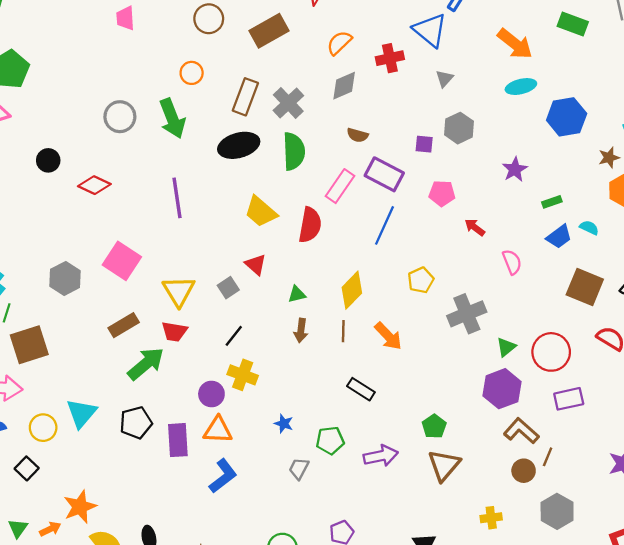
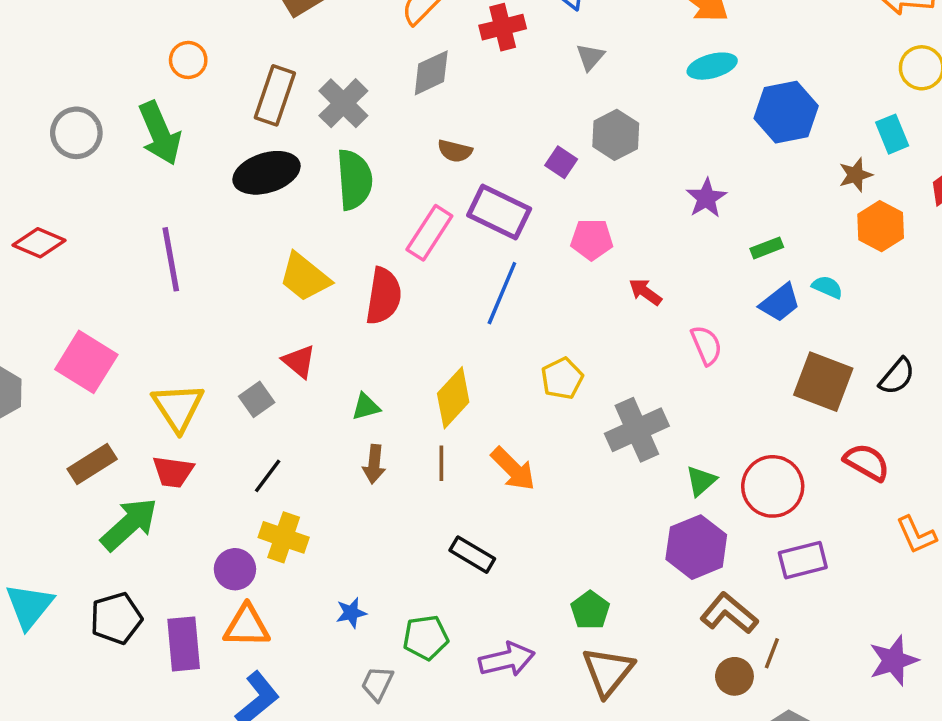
purple square: (424, 144) -> (561, 162), turned 30
blue star: (284, 424) -> (351, 613), turned -30

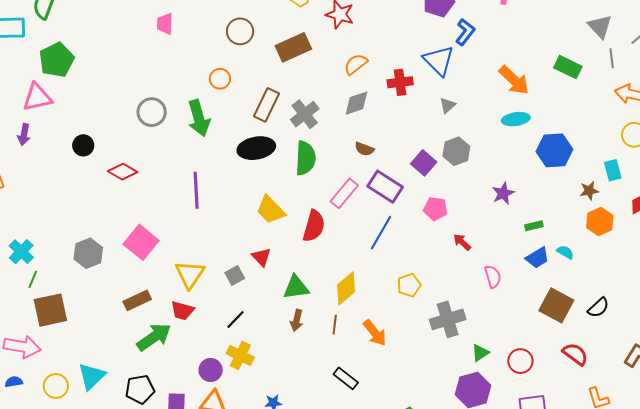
purple square: (561, 162) -> (424, 163), size x1.4
green triangle: (366, 407) -> (296, 287), size x1.6
red circle: (773, 486) -> (520, 361), size x0.7

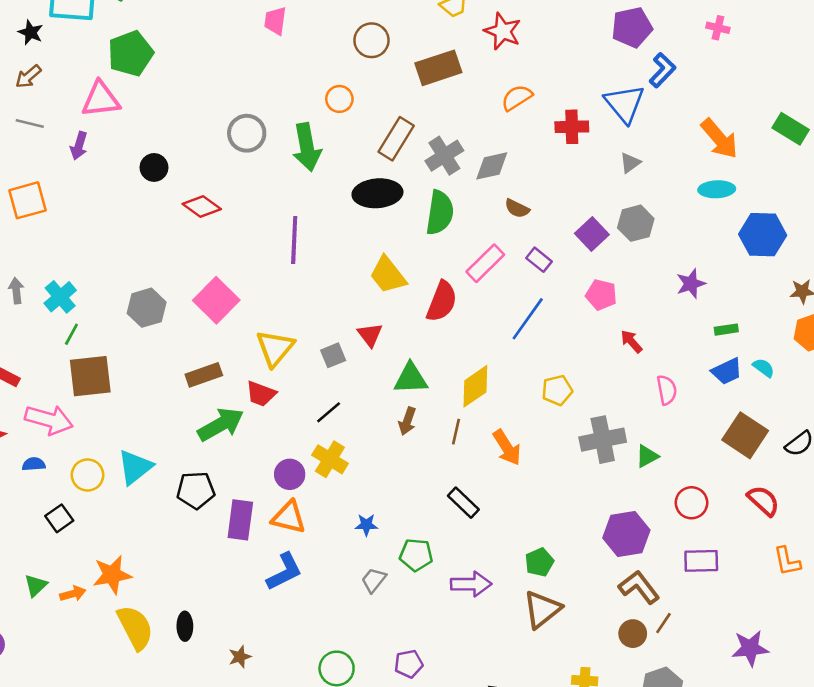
gray diamond: (356, 103) -> (492, 166), moved
purple rectangle: (385, 187) -> (539, 260), size x0.6
green triangle: (480, 353) -> (647, 456), moved

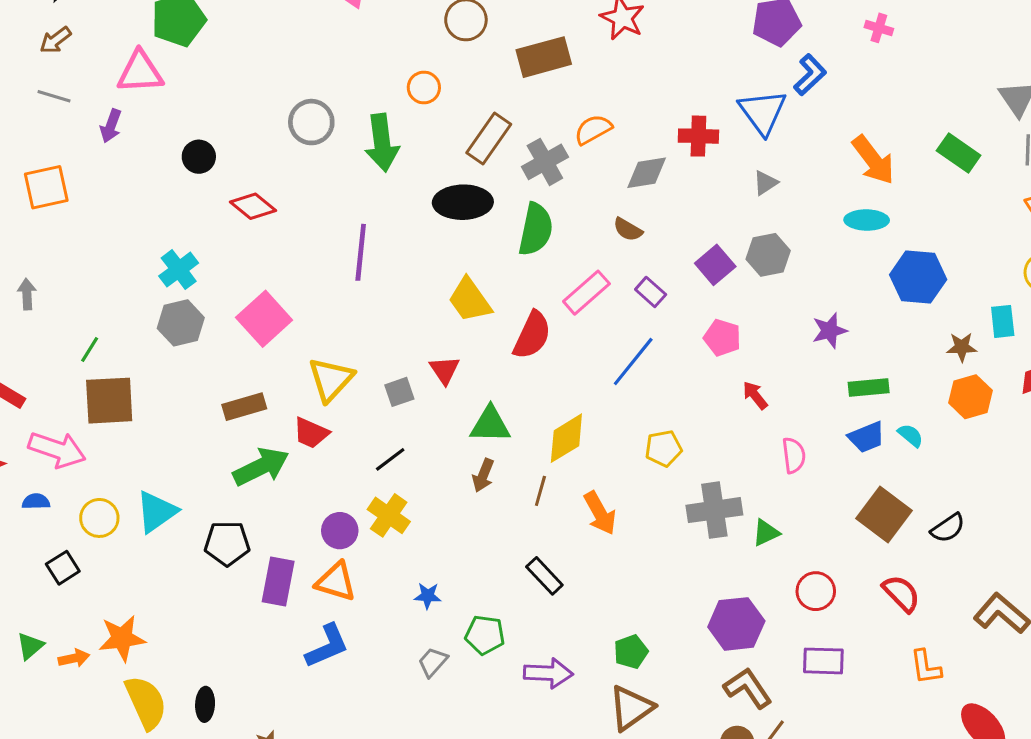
orange semicircle: (517, 98) -> (593, 129), moved
gray diamond: (492, 166) -> (647, 173), moved
cyan cross: (60, 297) -> (179, 270), moved
green rectangle: (726, 330) -> (869, 387), size x1.4

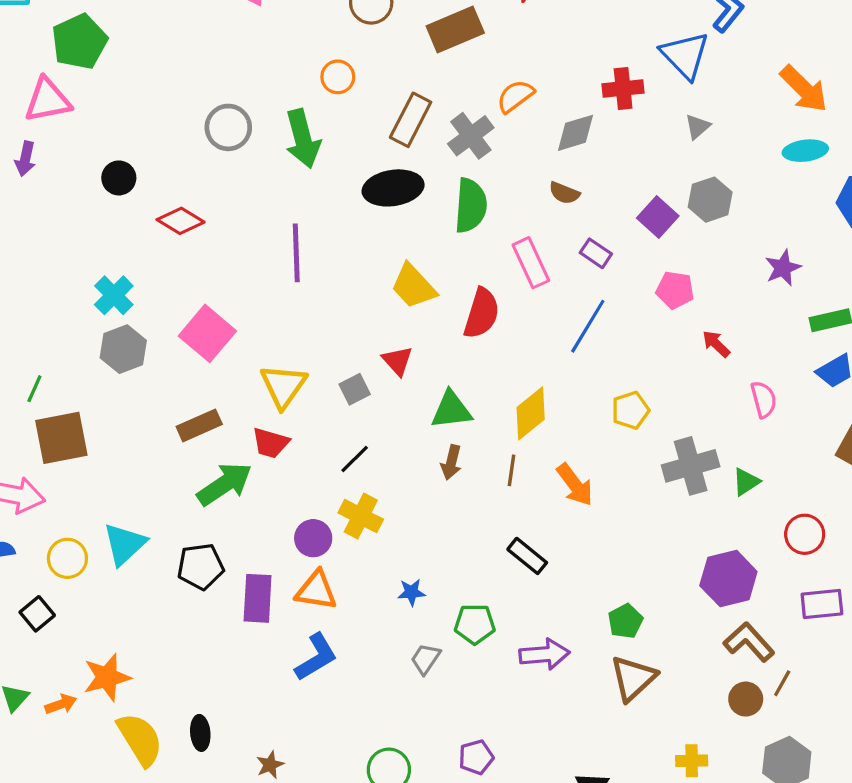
pink rectangle: (586, 293) -> (531, 263), turned -66

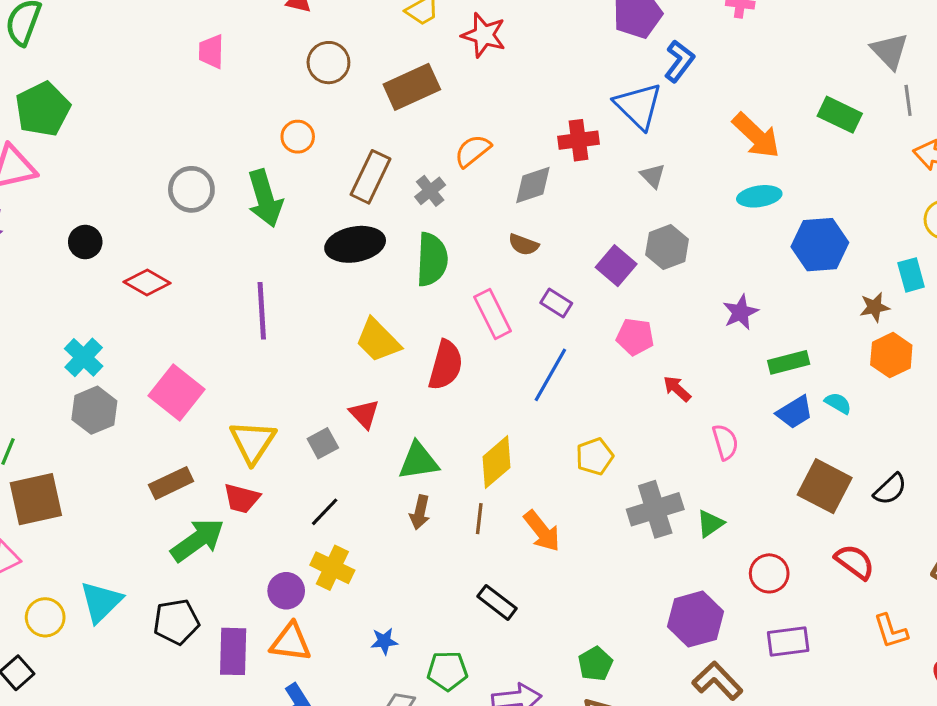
gray triangle: (698, 127) -> (653, 176), turned -32
gray cross: (471, 136) -> (430, 191), size x0.7

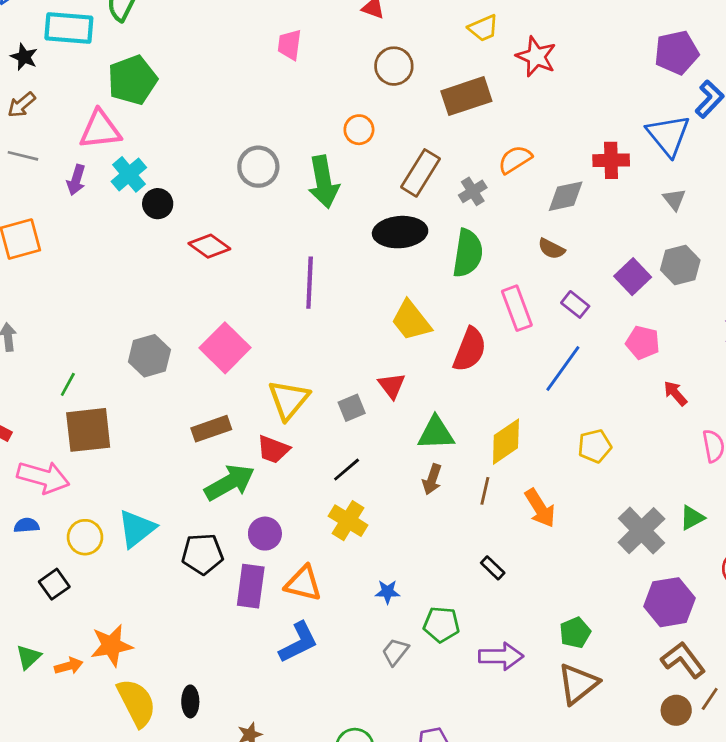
cyan cross: (84, 357) -> (129, 174), moved
gray cross: (655, 509) -> (641, 531), moved, turned -33
purple circle: (286, 591) -> (265, 534), moved
black rectangle: (497, 602) -> (493, 568), size x0.7

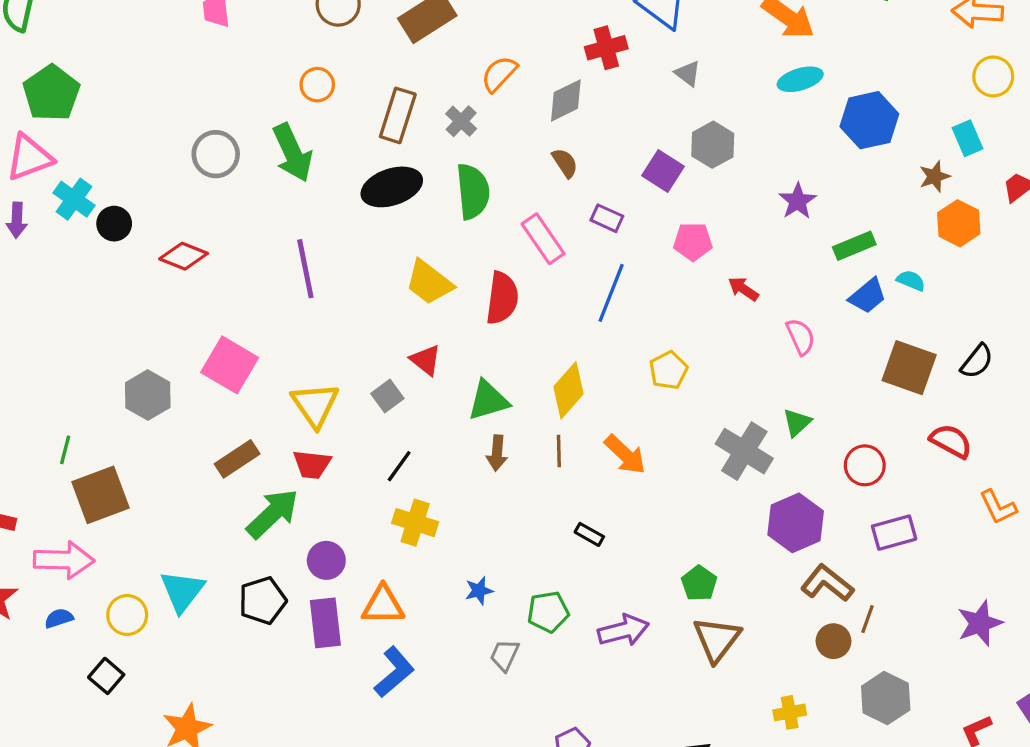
brown semicircle: (551, 249) -> (565, 163), turned -136

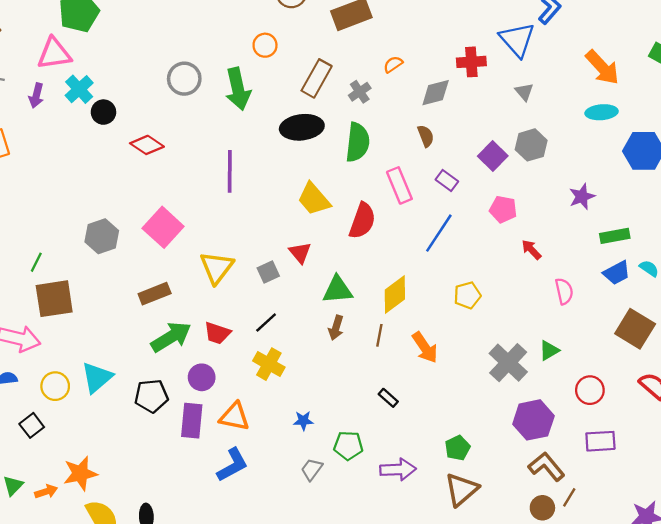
orange semicircle: (499, 74) -> (393, 64), size x0.7
red trapezoid: (312, 464) -> (217, 333), moved

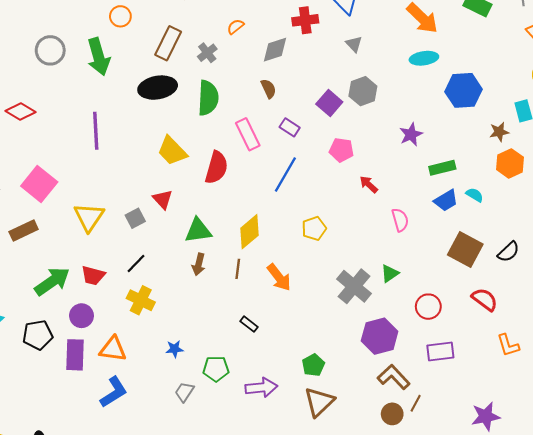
brown rectangle: (155, 294) -> (24, 230), moved

